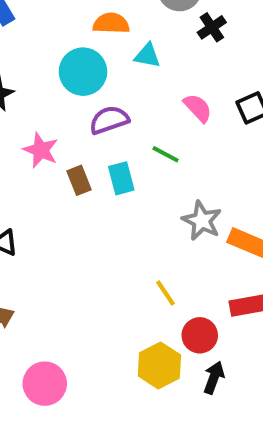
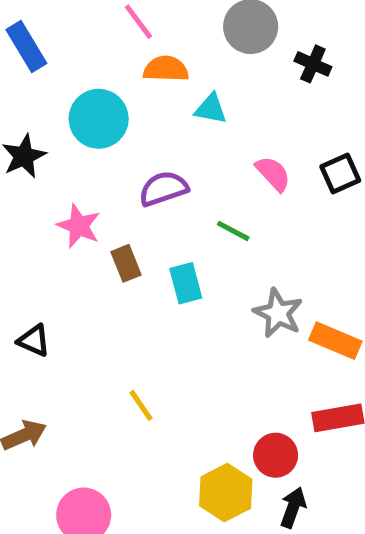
black cross: (212, 27) -> (313, 64), moved, turned -32
cyan circle: (83, 72) -> (99, 119), moved
cyan rectangle: (121, 178) -> (186, 283), moved
yellow line: (166, 293) -> (141, 405), moved

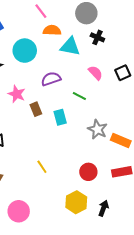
black cross: (313, 64) -> (97, 37), moved
cyan triangle: (211, 109) -> (70, 47), size x1.5
red circle: (276, 455) -> (88, 172), moved

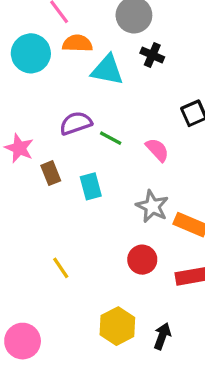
cyan circle: (25, 51) -> (31, 53), moved
pink semicircle: (95, 73) -> (157, 150), moved
green line: (79, 96) -> (111, 138), moved
red circle: (88, 172) -> (142, 260), moved

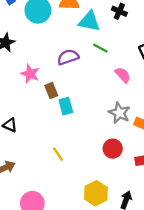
green line: (111, 138) -> (100, 48), moved
cyan rectangle: (91, 186) -> (66, 106), moved

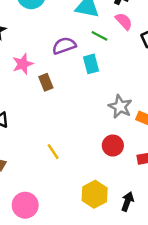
pink star: (30, 74) -> (23, 64), turned 30
pink semicircle: (123, 75) -> (124, 21), moved
cyan rectangle: (66, 106) -> (91, 64), moved

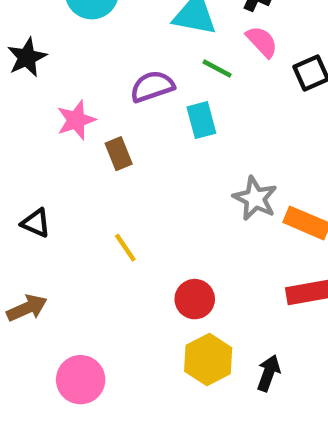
red circle: (113, 146) -> (195, 299), moved
yellow line: (53, 152) -> (125, 248), moved

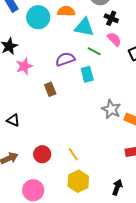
pink star: (76, 120) -> (24, 66), moved
yellow line: (125, 248) -> (73, 154), moved
red circle: (195, 299) -> (42, 154), moved
yellow hexagon: (208, 360) -> (78, 181), moved

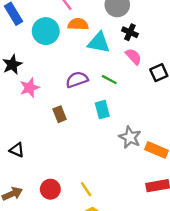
green line: (94, 51) -> (109, 80), moved
cyan rectangle: (87, 74) -> (102, 110), moved

